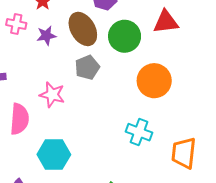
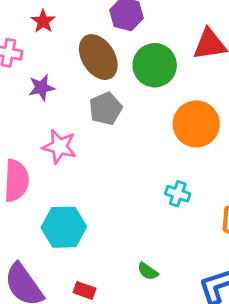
purple star: (46, 36) -> (41, 88), moved
cyan cross: (139, 132) -> (178, 194), size x0.7

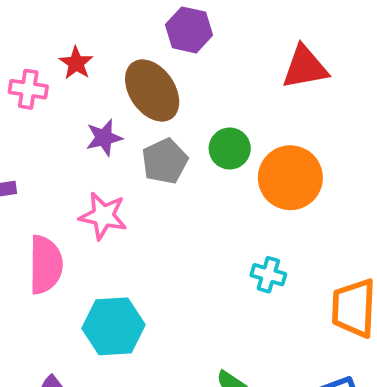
red star: (43, 21) -> (76, 63), moved
green circle: (155, 65) -> (230, 148), moved, size x0.7
purple star: (41, 88) -> (104, 138), moved

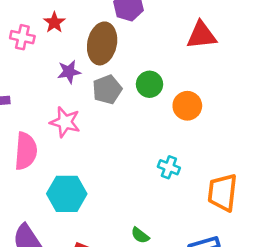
brown ellipse: (152, 90) -> (102, 43), turned 42
orange circle: (290, 178) -> (187, 106), size x0.7

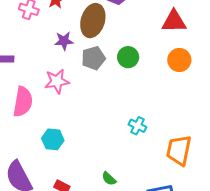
orange circle: (187, 106) -> (179, 60), moved
pink star: (65, 122) -> (57, 81), turned -30
cyan hexagon: (67, 194) -> (53, 139), size x0.7

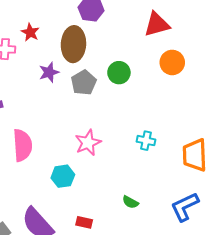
pink star: (57, 81) -> (88, 143), moved

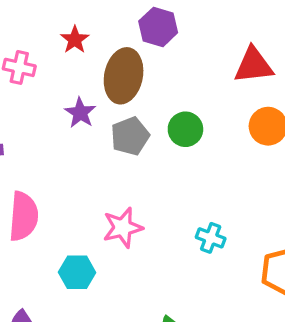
red star: (30, 32) -> (75, 40), moved
purple star: (49, 72) -> (80, 113), turned -30

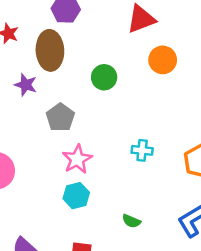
gray pentagon: (130, 136) -> (60, 117), moved
cyan hexagon: (77, 272) -> (76, 196), moved

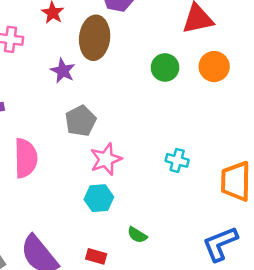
green circle: (104, 77) -> (165, 67), moved
gray pentagon: (60, 117) -> (81, 121), moved
green semicircle: (131, 221) -> (137, 235), moved

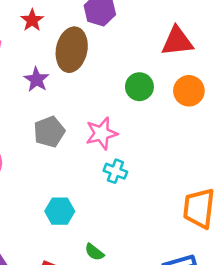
pink star: (106, 159) -> (102, 133), moved
cyan cross: (177, 160) -> (115, 171), moved

